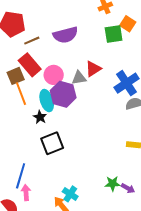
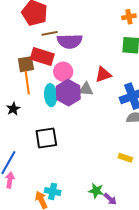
purple semicircle: (65, 35) -> (70, 41), moved
red rectangle: (30, 65) -> (42, 56), turned -45
gray triangle: (79, 78) -> (86, 89), moved
black star: (40, 117) -> (13, 109), moved
cyan cross: (70, 194) -> (53, 191), turned -35

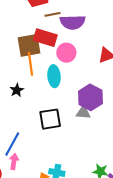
brown square: (26, 64) -> (29, 45), size x1.4
gray triangle: (86, 89) -> (83, 113), moved
purple hexagon: (68, 93) -> (90, 97), moved

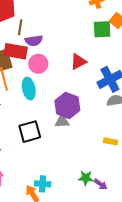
brown line: (52, 14) -> (20, 27), turned -63
purple semicircle: (73, 22) -> (34, 41), moved, size x0.7

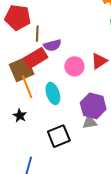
red rectangle: (16, 51) -> (36, 58), turned -35
pink circle: (38, 64) -> (74, 66), moved

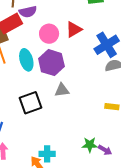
purple hexagon: (93, 106) -> (51, 63), moved

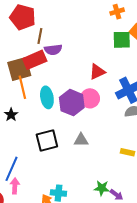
pink circle: (49, 34) -> (90, 98), moved
gray triangle: (62, 90) -> (81, 140), moved

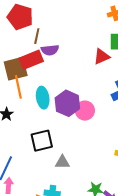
red triangle: (97, 72) -> (102, 57), moved
pink circle: (90, 98) -> (85, 111), moved
gray triangle: (81, 140) -> (62, 162), moved

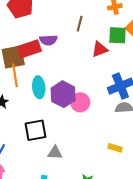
brown line: (37, 36) -> (80, 24), moved

